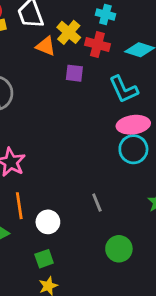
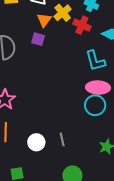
orange triangle: (46, 46) -> (44, 20), turned 35
purple square: (74, 73) -> (38, 39), moved
white circle: (48, 222) -> (36, 142), moved

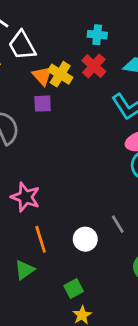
yellow cross: (63, 13) -> (60, 74), moved
red cross: (82, 25) -> (94, 66), turned 36

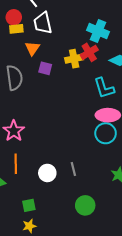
cyan cross: (97, 35) -> (98, 31), size x1.5
yellow cross: (60, 74) -> (74, 59), moved, turned 30
orange triangle: (42, 76) -> (32, 48), moved

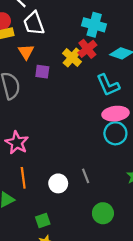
yellow cross: (74, 59) -> (72, 58), turned -30

